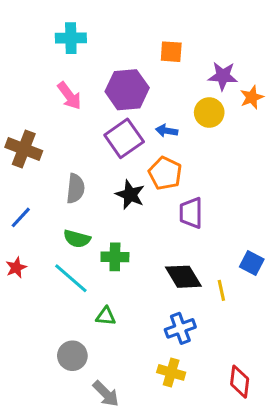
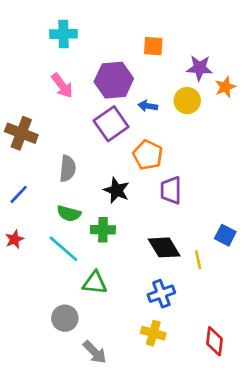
blue arrow: (167, 131) -> (148, 106), moved
black star: (130, 195) -> (117, 190), moved
green triangle: (106, 316) -> (95, 283), size x1.4

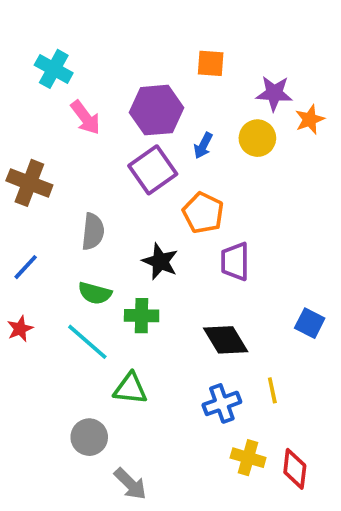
cyan cross: (63, 34) -> (54, 69), moved, turned 30
blue arrow: (148, 106) -> (203, 146), turned -72
yellow line: (198, 260) -> (272, 390), moved
yellow cross: (153, 333) -> (248, 458), moved

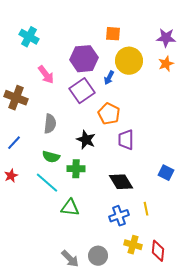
purple star: (274, 93) -> (166, 38), moved
pink arrow: (85, 118) -> (46, 75), moved
yellow circle: (257, 138) -> (129, 61), moved, size x1.4
gray circle: (89, 437) -> (98, 256), moved

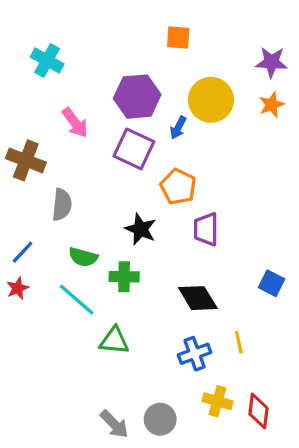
orange square: (113, 34) -> (178, 38), moved
purple square: (82, 91) -> (134, 149), turned -30
gray semicircle: (50, 124) -> (62, 205), moved
blue line: (14, 143) -> (23, 252), moved

